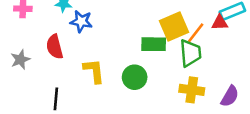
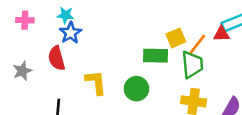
blue star: (81, 21) -> (71, 33), moved, turned 30
yellow square: (174, 26) -> (176, 38), size x0.7

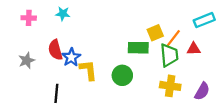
blue star: (71, 33) -> (71, 57), moved
red triangle: (221, 34) -> (194, 49), moved

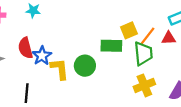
red triangle: (194, 49) -> (169, 38), moved
green circle: (122, 75) -> (85, 66), moved
yellow cross: (170, 86) -> (144, 85), turned -30

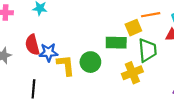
orange line: (148, 36) -> (151, 15), moved, turned 42
blue star: (42, 56) -> (48, 52), turned 30
yellow cross: (144, 85) -> (132, 73), moved

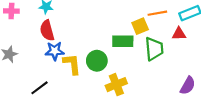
red semicircle: (32, 45) -> (47, 30), moved
yellow cross: (132, 73) -> (116, 85), moved
black line: (33, 89) -> (40, 88), turned 48

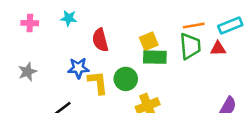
yellow square: (140, 26) -> (149, 41), moved
red semicircle: (47, 30) -> (100, 40), moved
green trapezoid: (154, 49) -> (190, 46), moved

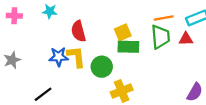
yellow L-shape: (98, 83) -> (76, 57), moved

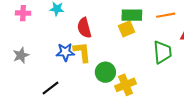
green trapezoid: (160, 37) -> (162, 52), moved
green rectangle: (128, 47) -> (132, 15), moved
green circle: (102, 67) -> (105, 72), moved

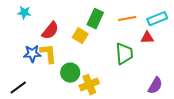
green rectangle: (132, 15) -> (95, 19), turned -66
red semicircle: (84, 28) -> (50, 31), turned -126
yellow square: (127, 29) -> (80, 36), moved, turned -35

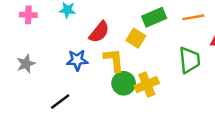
green rectangle: (95, 19) -> (154, 17), turned 42
yellow L-shape: (48, 54) -> (114, 60), moved
yellow cross: (89, 85) -> (147, 84), moved

